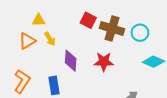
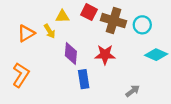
yellow triangle: (39, 20) -> (62, 16), moved
blue rectangle: (54, 85) -> (84, 79), moved

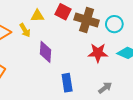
red star: (105, 55) -> (98, 53), moved
blue rectangle: (84, 79) -> (67, 83), moved

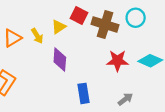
yellow triangle: (37, 16) -> (59, 27), moved, turned -32
cyan circle: (114, 24) -> (136, 18), moved

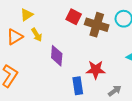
yellow triangle: (59, 27) -> (27, 15), moved
red star: (117, 61) -> (96, 70), moved

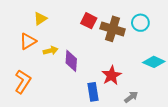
yellow arrow: (37, 35) -> (51, 51), moved, turned -72
red star: (96, 70) -> (112, 75), turned -30

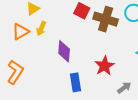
yellow arrow: (51, 51) -> (41, 28), moved, turned 128
blue rectangle: (93, 92) -> (75, 82), moved

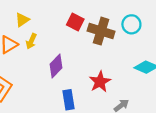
purple diamond: (64, 51) -> (56, 66), turned 40

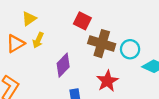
cyan circle: (131, 24) -> (130, 49), moved
brown cross: (101, 31) -> (102, 44), moved

